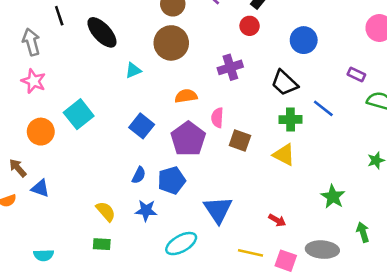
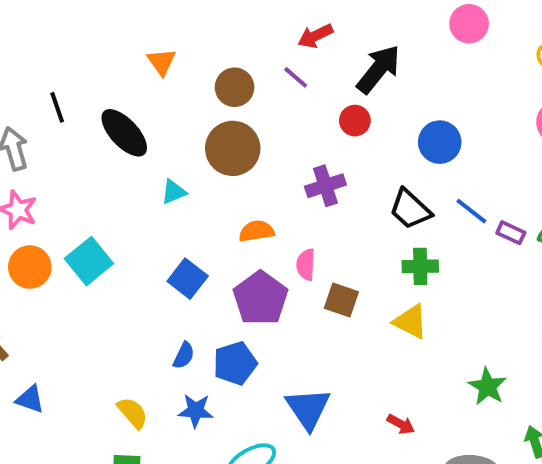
purple rectangle: (356, 75) -> (511, 233), moved
blue line: (323, 108) -> (471, 211), moved
orange circle: (41, 132) -> (30, 267), moved
blue triangle: (40, 188) -> (30, 399), moved

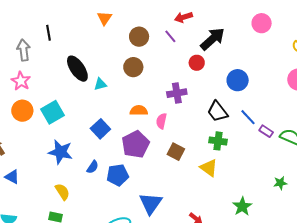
black ellipse: (124, 133) -> (77, 69), moved
brown circle: (233, 148) -> (133, 67), size x0.7
pink semicircle: (306, 265) -> (161, 121), moved
blue star: (196, 411) -> (60, 152), moved, size x1.4

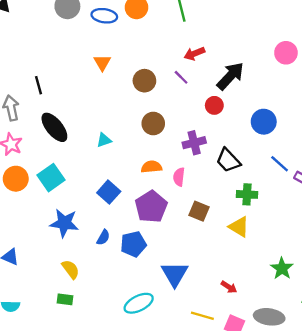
brown circle: (133, 67) -> (153, 124), moved
black ellipse: (77, 69) -> (54, 127), moved
black trapezoid: (218, 112) -> (228, 160), moved

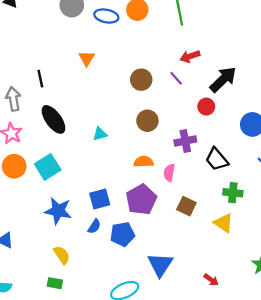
orange triangle: (102, 63) -> (87, 58), moved
blue square: (109, 192) -> (100, 199), moved, turned 30

